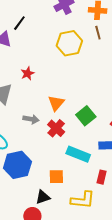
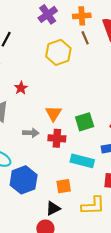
green square: (86, 116) -> (85, 122), turned 30
red cross: (56, 128) -> (57, 138), turned -30

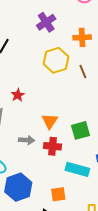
orange cross: (82, 16) -> (82, 37), moved
brown line: (85, 38) -> (83, 71), moved

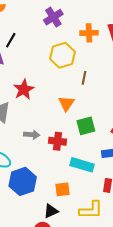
brown line: (83, 71) -> (84, 78), moved, turned 32
red star: (18, 95) -> (24, 89), size x1.5
orange triangle: (50, 121) -> (66, 103), moved

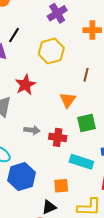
yellow hexagon: (62, 55) -> (51, 51), moved

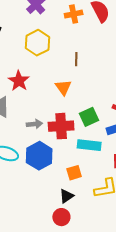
green square: (86, 123) -> (89, 117), moved
red cross: (58, 137) -> (61, 126), size x1.4
blue hexagon: (22, 177) -> (39, 156), moved

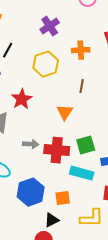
orange cross: (74, 14) -> (81, 50), moved
blue hexagon: (39, 156) -> (31, 192), moved

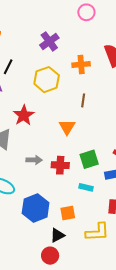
red cross: (57, 150) -> (60, 165), size x0.7
cyan rectangle: (82, 173) -> (86, 187), size x0.6

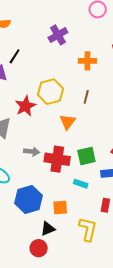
yellow hexagon: (47, 80) -> (50, 92), moved
red cross: (60, 165) -> (57, 159), size x1.4
yellow L-shape: (97, 232) -> (88, 229), turned -80

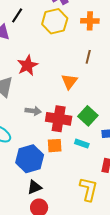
yellow hexagon: (50, 92) -> (55, 21), moved
green square: (86, 156) -> (88, 116), turned -36
orange square: (60, 207) -> (55, 146), moved
black triangle: (48, 229) -> (35, 187), moved

